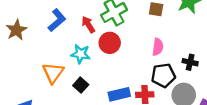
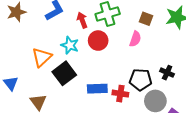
pink semicircle: (158, 47) -> (135, 39), moved
black square: (81, 85) -> (64, 73), size x1.6

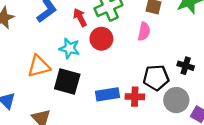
orange triangle: (42, 57) -> (39, 66), turned 35
black square: (64, 73) -> (67, 82), turned -30

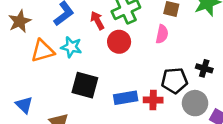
cyan star: (69, 48) -> (71, 47), moved
orange triangle: (39, 66) -> (43, 51), moved

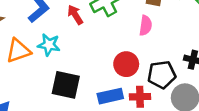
red circle: (119, 42) -> (126, 64), moved

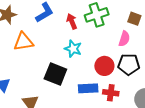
cyan star: (49, 45) -> (73, 49), moved
black pentagon: (162, 75) -> (129, 64), moved

